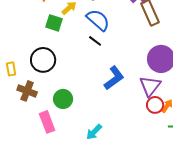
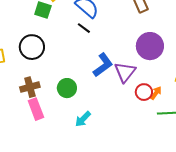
purple triangle: (150, 86) -> (125, 72), moved
brown cross: (27, 91) -> (30, 87), moved, turned -36
green circle: (63, 99) -> (67, 88), moved

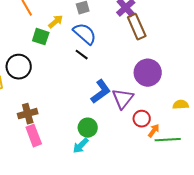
black circle: (32, 47) -> (19, 67), moved
green circle: (67, 88) -> (88, 128), moved
orange arrow: (156, 93) -> (154, 131), moved

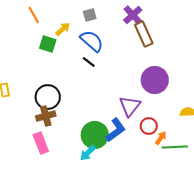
black circle: (19, 67) -> (48, 97), moved
blue L-shape: (101, 92) -> (116, 130), moved
brown cross: (28, 114) -> (46, 116), moved
green circle: (88, 128) -> (95, 135), size x1.4

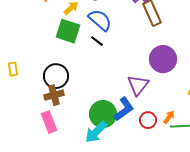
green square: (48, 44) -> (68, 31), moved, size x1.4
red circle: (149, 126) -> (148, 120), moved
cyan arrow: (88, 153) -> (96, 132), size x1.4

